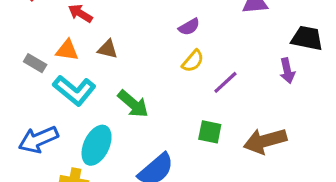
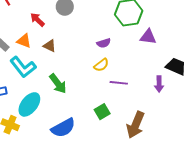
purple line: (225, 82) -> (119, 83), turned 36
green square: (210, 132) -> (102, 112), turned 35
brown arrow: (265, 141) -> (136, 125), turned -64

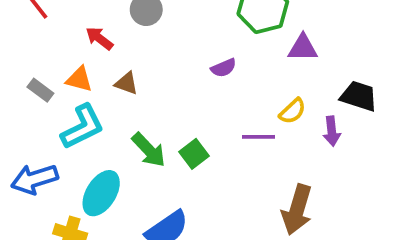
yellow semicircle: (101, 65) -> (293, 111), moved
cyan L-shape: (23, 67) -> (82, 127), turned -72
green square: (102, 112) -> (194, 154), moved

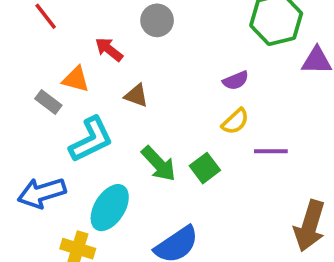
orange triangle: (79, 79) -> (76, 79), moved
yellow semicircle: (293, 111) -> (235, 121), moved

